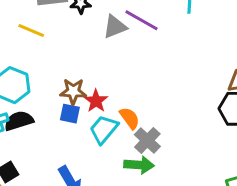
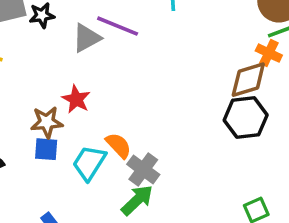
red star: (96, 101) -> (76, 99), moved
green arrow: (139, 165) -> (137, 200), turned -40

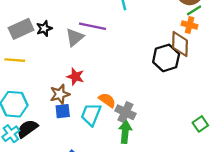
brown diamond: (248, 80) -> (180, 44), turned -60
black hexagon: (246, 118) -> (166, 58), moved
green arrow: (137, 200) -> (125, 132), turned -30

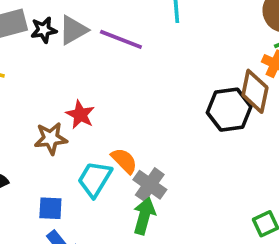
gray triangle: (75, 37) -> (73, 30), moved
blue square: (63, 111) -> (50, 208), moved

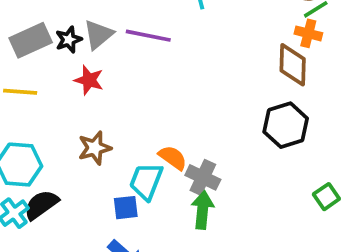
black hexagon: (229, 110) -> (286, 125), moved
red star: (80, 115) -> (89, 80), moved
blue square: (50, 208) -> (126, 208), moved

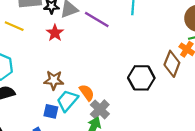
black hexagon: (286, 125) -> (141, 78), moved
brown star: (95, 148) -> (54, 80), moved

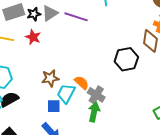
red star: (55, 33) -> (33, 37), moved

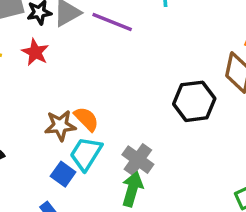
orange semicircle: (82, 83) -> (86, 119), moved
blue square: (54, 106) -> (63, 174), turned 32

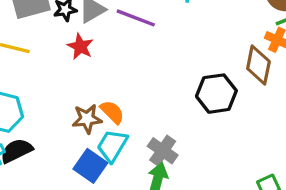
red star: (35, 52) -> (80, 47), moved
blue square: (63, 174) -> (90, 166), size x1.4

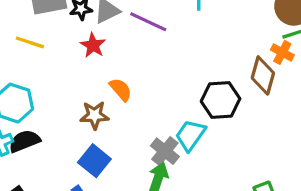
orange semicircle: (112, 112) -> (121, 90), moved
cyan trapezoid: (112, 146) -> (190, 135), moved

